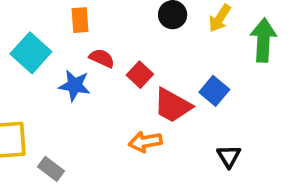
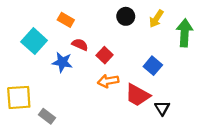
orange rectangle: (80, 20) -> (66, 20), turned -56
red trapezoid: (173, 105) -> (138, 95), moved
orange arrow: (145, 142) -> (108, 81), moved

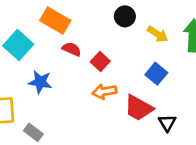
yellow arrow: (156, 19) -> (158, 34), moved, turned -90
orange rectangle: (66, 20) -> (55, 20), size x1.5
blue star: (62, 62) -> (40, 82), moved

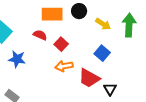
orange rectangle: (55, 20) -> (52, 14), moved, turned -30

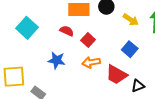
blue star: (17, 59) -> (57, 60), moved
black triangle: (110, 89) -> (138, 86), turned 40

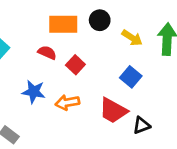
orange arrow: (91, 62) -> (67, 102), moved

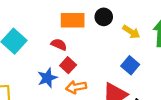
red square: (75, 65) -> (68, 65), moved
blue star: (34, 92) -> (47, 78), turned -30

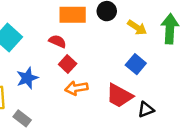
blue star: (47, 78) -> (27, 78), moved

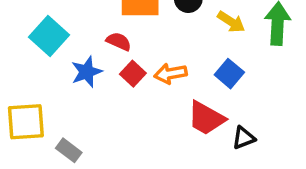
blue star: (27, 78) -> (87, 72), moved
orange arrow: (76, 88) -> (170, 74), moved

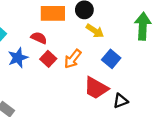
yellow arrow: (231, 22) -> (95, 31), moved
orange arrow: (170, 74) -> (73, 59), turned -42

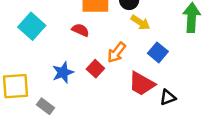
blue star: (18, 58) -> (63, 72), moved
red square: (48, 59) -> (95, 69), moved

